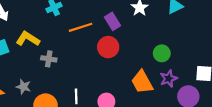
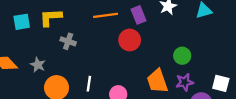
yellow L-shape: (28, 39) -> (51, 17), turned -45

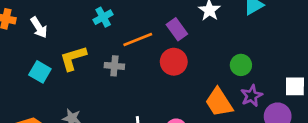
cyan square: (22, 22) -> (40, 72), turned -36
gray cross: (68, 41) -> (114, 66), moved

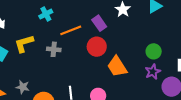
green circle: (241, 65) -> (154, 51), moved
orange trapezoid: (219, 102) -> (117, 67), moved

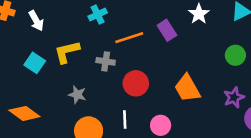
red circle: (97, 47) -> (136, 83), moved
green circle: (154, 51) -> (235, 55), moved
gray star: (23, 87) -> (77, 95), moved

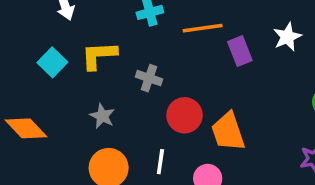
orange line: (129, 38) -> (203, 28), moved
orange trapezoid: (187, 88) -> (228, 132), moved

